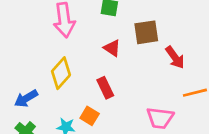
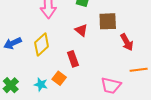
blue arrow: (26, 98) -> (13, 43), moved

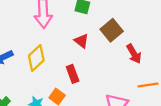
brown square: (108, 21) -> (112, 30), turned -36

